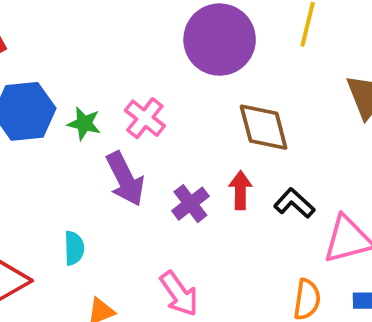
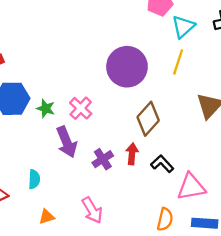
brown diamond: (264, 127) -> (148, 119), turned 52

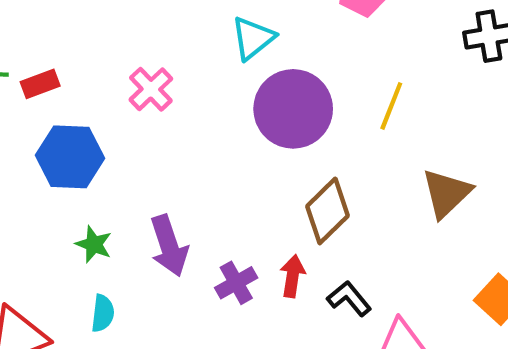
cyan triangle: (183, 27) -> (253, 38), moved
green star: (46, 108) -> (94, 244), moved
pink cross: (81, 108) -> (151, 89), moved

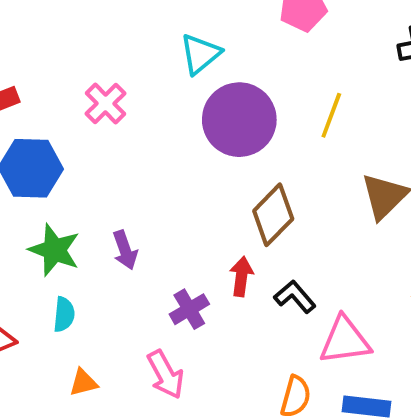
green star: (94, 244) -> (54, 250), size x1.5
purple arrow: (169, 246) -> (125, 250), size x0.7
purple cross: (236, 283) -> (189, 309), moved

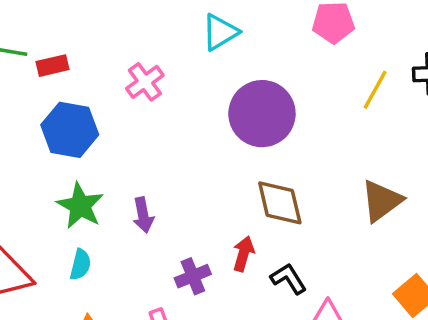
cyan triangle: (200, 54) -> (220, 32), moved
yellow line: (331, 115) -> (375, 90), moved
brown diamond: (273, 215) -> (280, 203), turned -66

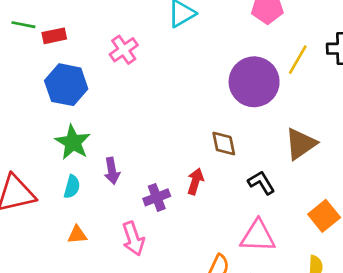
purple circle: (262, 114) -> (254, 82), moved
brown diamond: (280, 203) -> (224, 144), size x0.7
purple arrow: (143, 215) -> (112, 171), moved
black L-shape: (289, 279) -> (261, 183), moved

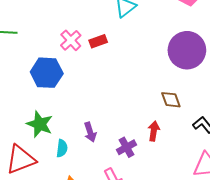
red rectangle: (54, 36) -> (98, 41), moved
pink cross: (124, 50) -> (71, 40), moved
green star: (73, 142) -> (40, 124), moved

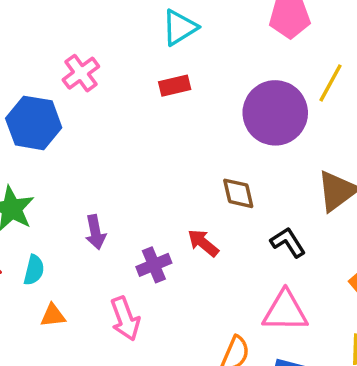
red rectangle: (98, 41) -> (175, 86), moved
red arrow: (154, 131) -> (203, 243), turned -66
cyan semicircle: (62, 148) -> (34, 270), moved

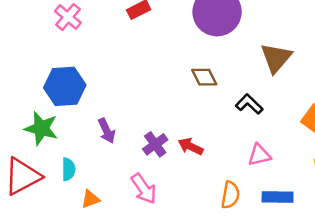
blue hexagon: (34, 123) -> (65, 86), moved
red arrow: (203, 243) -> (191, 146), moved
pink triangle: (285, 311) -> (259, 155), size x0.7

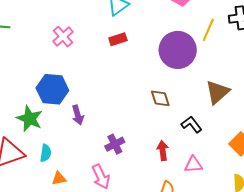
purple arrow: (107, 131) -> (78, 115), moved
red arrow: (191, 146) -> (163, 151), moved, turned 48

